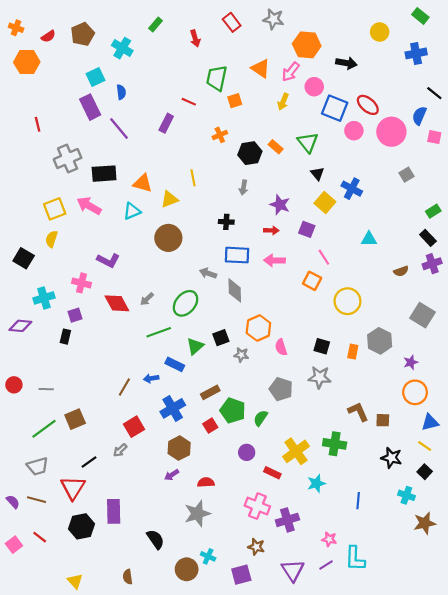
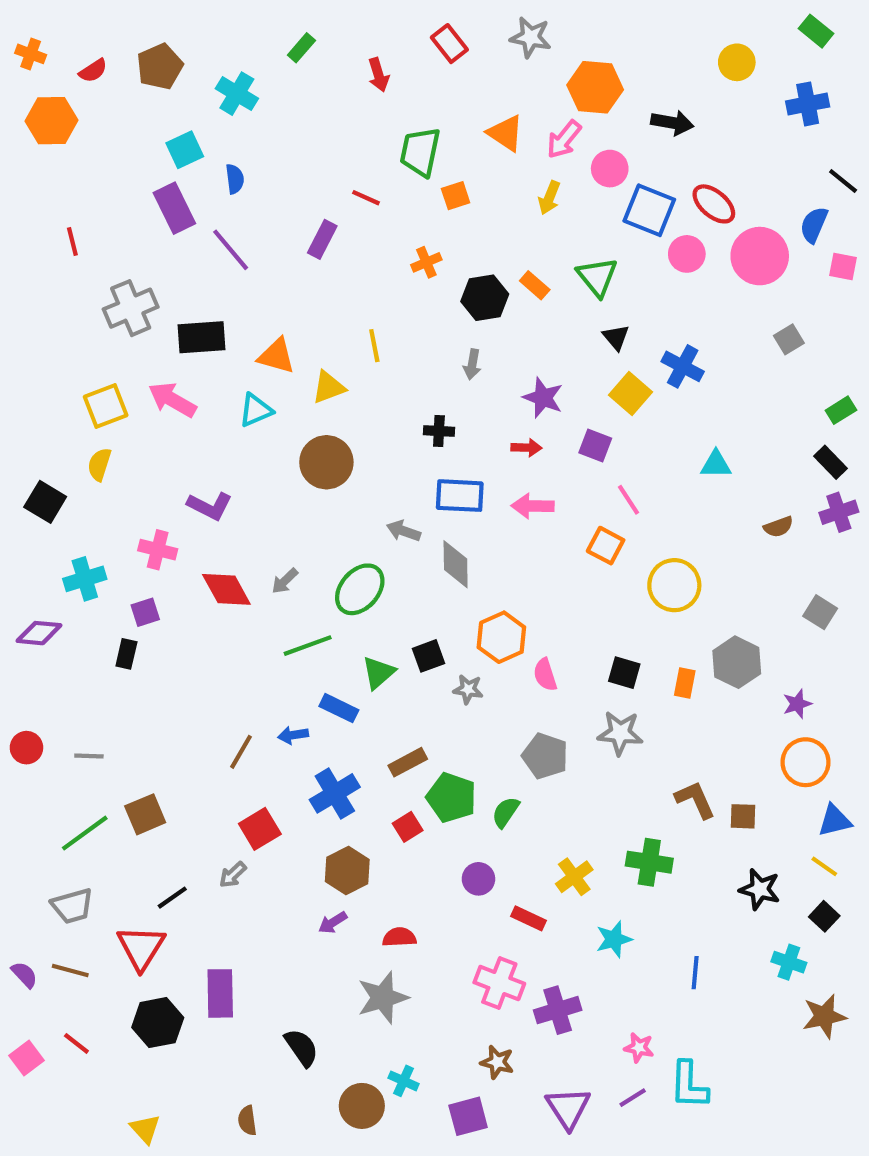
gray square: (423, 315) -> (820, 612), size x0.7
yellow cross: (296, 451) -> (574, 877), size x0.7

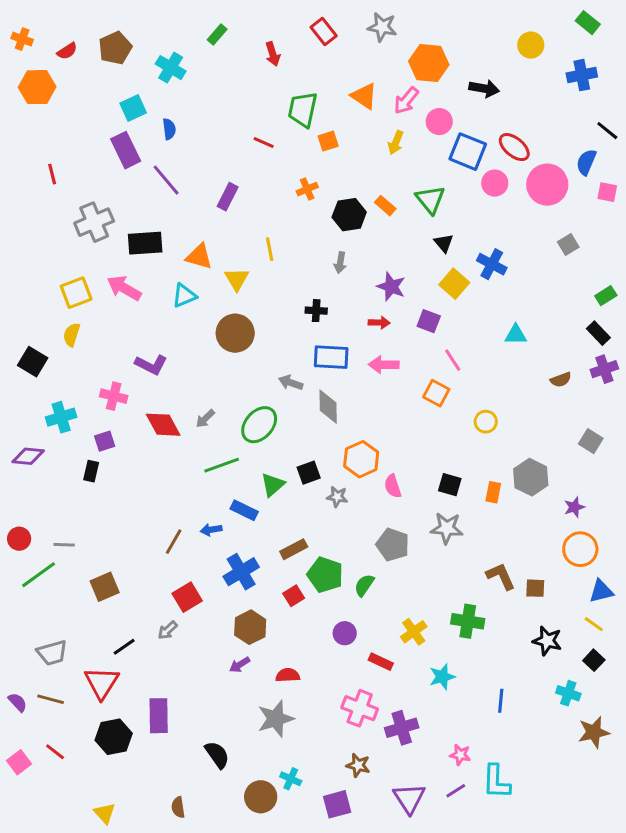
purple rectangle: (322, 239) -> (228, 197), moved
yellow triangle: (329, 387) -> (237, 279), turned -40
yellow circle: (674, 585) -> (486, 422), size x0.6
green line: (85, 833) -> (39, 575), moved

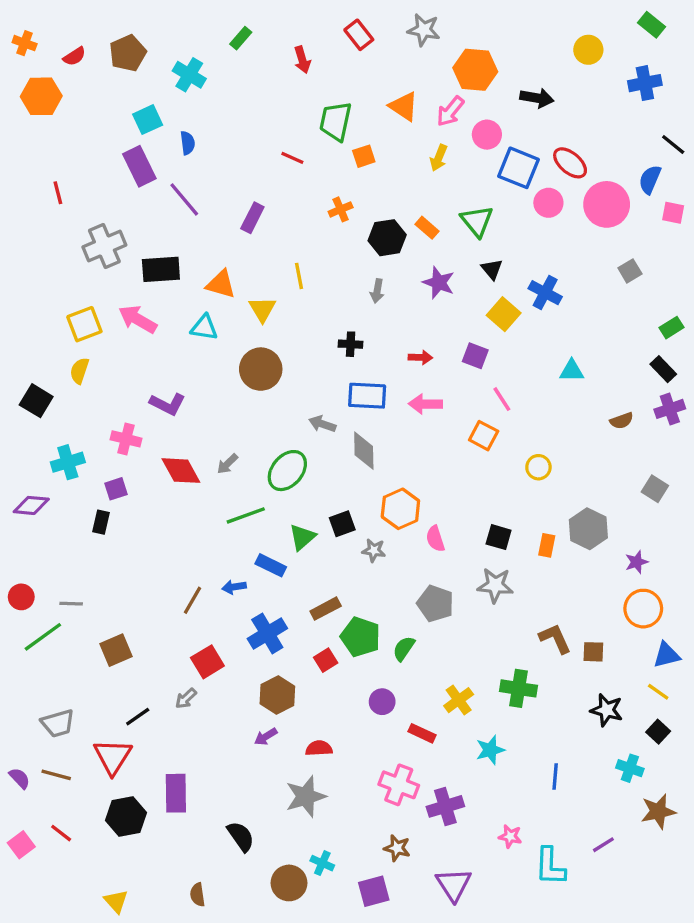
purple star: (391, 287) -> (439, 283), moved
cyan triangle: (184, 296) -> (204, 328), turned 32
purple line: (456, 791) -> (603, 845), moved

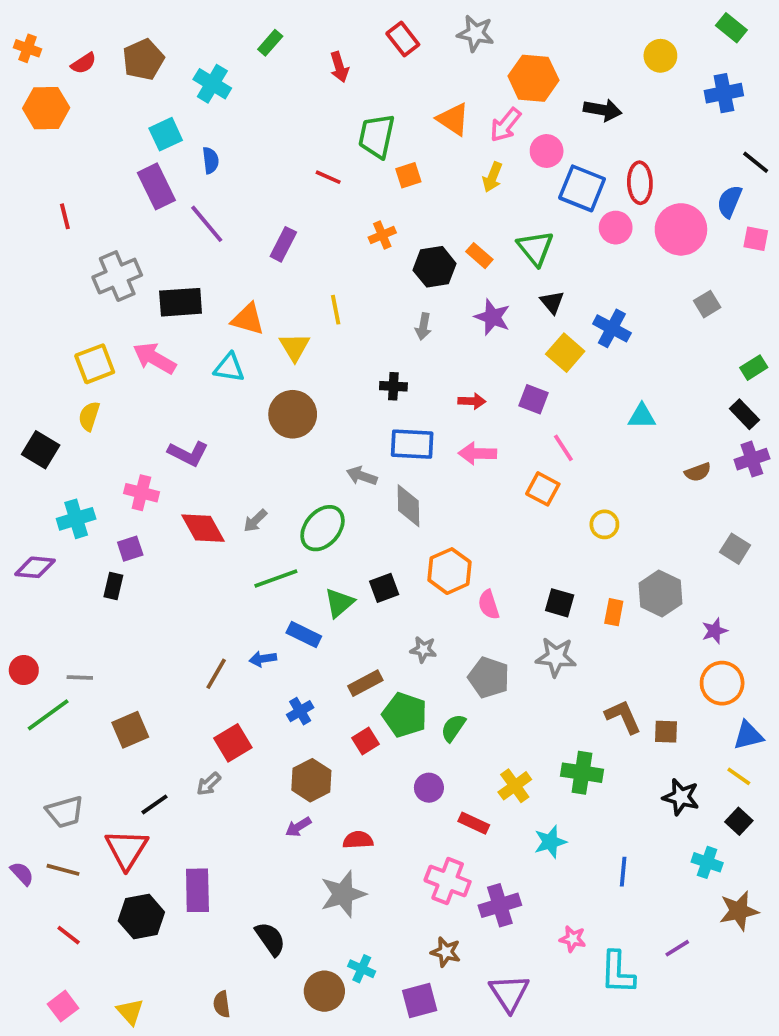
red ellipse: (570, 163) -> (640, 183), turned 48
gray star: (374, 550) -> (423, 649), moved
blue cross: (267, 634) -> (300, 711), size x0.6
pink square: (21, 845) -> (63, 1006), moved

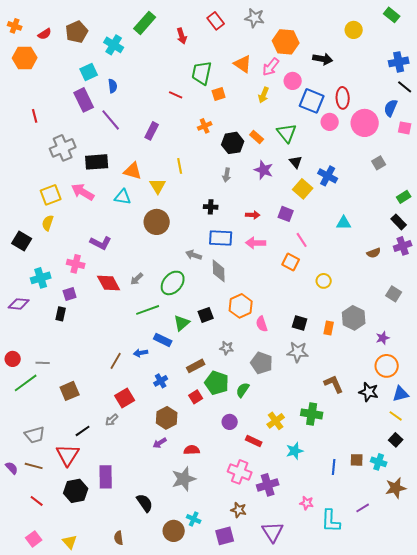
green rectangle: (270, 43) -> (145, 23), size x1.6
blue cross: (724, 93) -> (399, 62), moved
brown square: (666, 732) -> (357, 460), moved
black star: (681, 797) -> (369, 392), moved

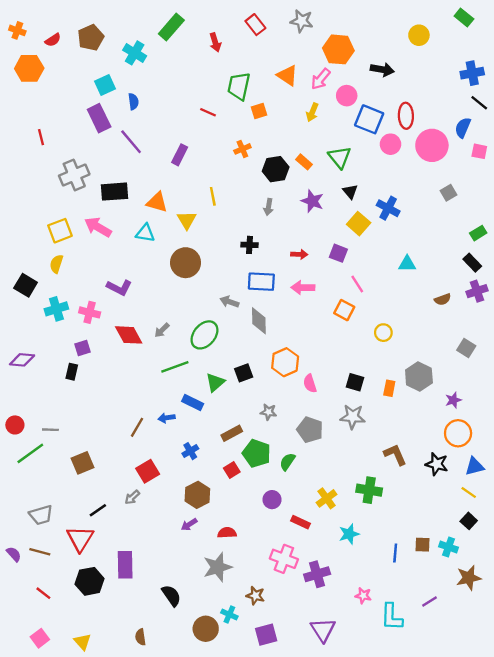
cyan cross: (41, 278) -> (56, 309), moved
brown star: (239, 510) -> (255, 596), moved

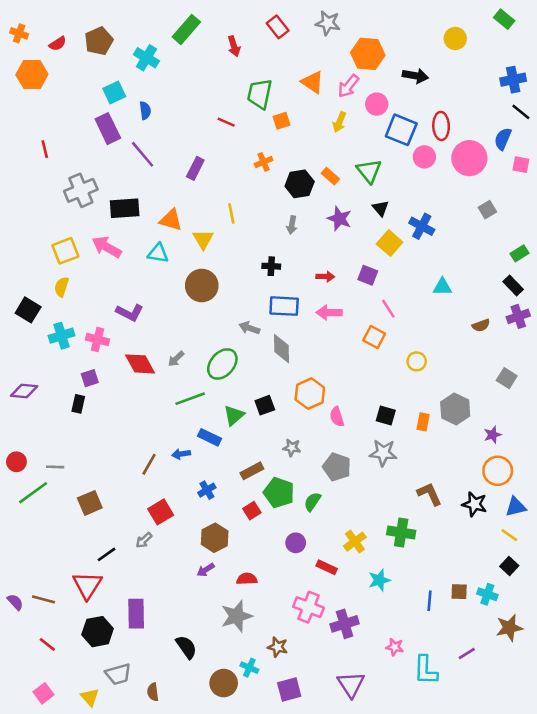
gray trapezoid: (41, 515) -> (118, 674), moved

